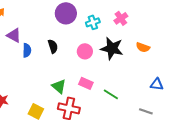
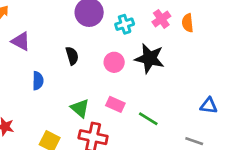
orange semicircle: (143, 47) -> (188, 23), moved, turned 64
blue semicircle: (27, 50) -> (38, 81), moved

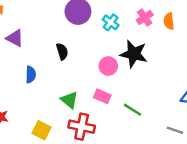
cyan cross: (125, 24) -> (111, 22), turned -35
pink circle: (114, 62) -> (108, 66), moved

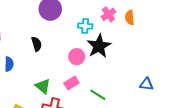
cyan cross: (111, 22) -> (85, 26), moved, turned -32
black star: (134, 54) -> (99, 46), turned 30
pink rectangle: (102, 96) -> (71, 83), turned -56

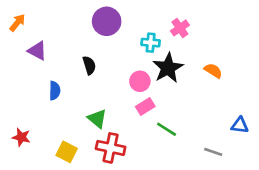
orange semicircle: (130, 17) -> (213, 71), moved, turned 128
pink rectangle: (71, 83) -> (145, 107), moved
blue triangle: (147, 84) -> (240, 125), moved

